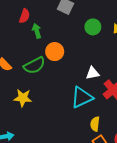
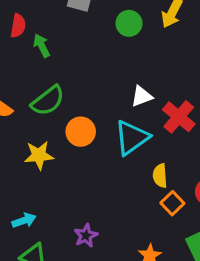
orange circle: (55, 52) -> (81, 132), moved

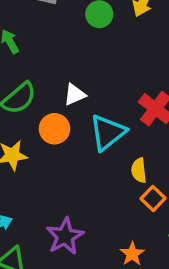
white triangle: (142, 96) -> (75, 95), moved
purple star: (86, 236) -> (65, 236), size x1.5

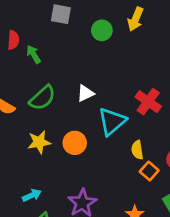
orange circle: (54, 129) -> (75, 143), moved

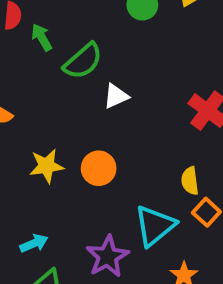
green semicircle: (42, 98) -> (83, 61), moved
cyan triangle: (112, 121) -> (155, 226), moved

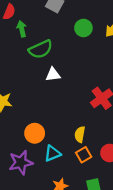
orange circle: (99, 168) -> (35, 133), moved
cyan triangle: (155, 226) -> (52, 153), size x0.7

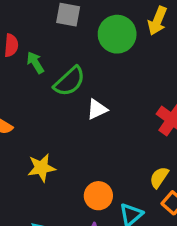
green circle: (83, 28) -> (117, 34), size x1.5
yellow semicircle: (80, 134) -> (159, 177), turned 42

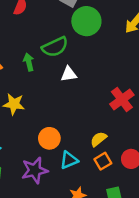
green circle: (117, 34) -> (86, 21), moved
green arrow: (35, 63) -> (29, 62), moved

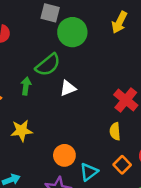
green arrow: (29, 62) -> (26, 86), turned 36
yellow semicircle: (99, 139) -> (115, 131), moved, turned -42

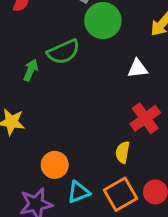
white triangle: (68, 88) -> (138, 68), moved
orange square: (122, 165) -> (121, 194), size x1.5

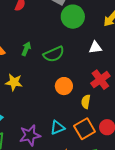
green semicircle: (63, 52) -> (54, 54), moved
orange circle: (55, 165) -> (64, 86), moved

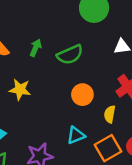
cyan triangle: (57, 128) -> (76, 135), moved

